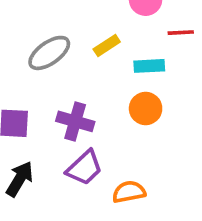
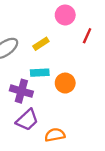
red line: (181, 33) -> (87, 36), turned -63
cyan rectangle: (149, 66) -> (40, 73), moved

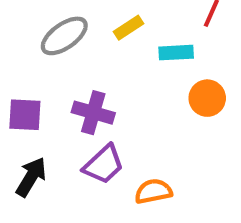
cyan rectangle: (40, 73) -> (176, 53), moved
orange circle: (65, 83) -> (207, 98), moved

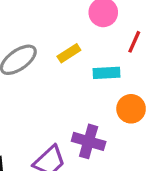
purple cross: (93, 113) -> (89, 141), moved

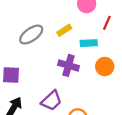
purple cross: (89, 141) -> (69, 65), moved

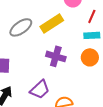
yellow rectangle: (64, 30) -> (52, 23), size x1.6
cyan rectangle: (89, 43) -> (92, 35), moved

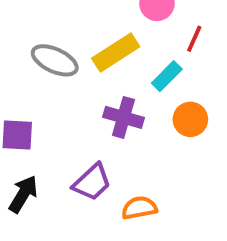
gray ellipse: (21, 27) -> (55, 60), turned 60
cyan rectangle: (92, 35) -> (167, 76), moved, turned -42

